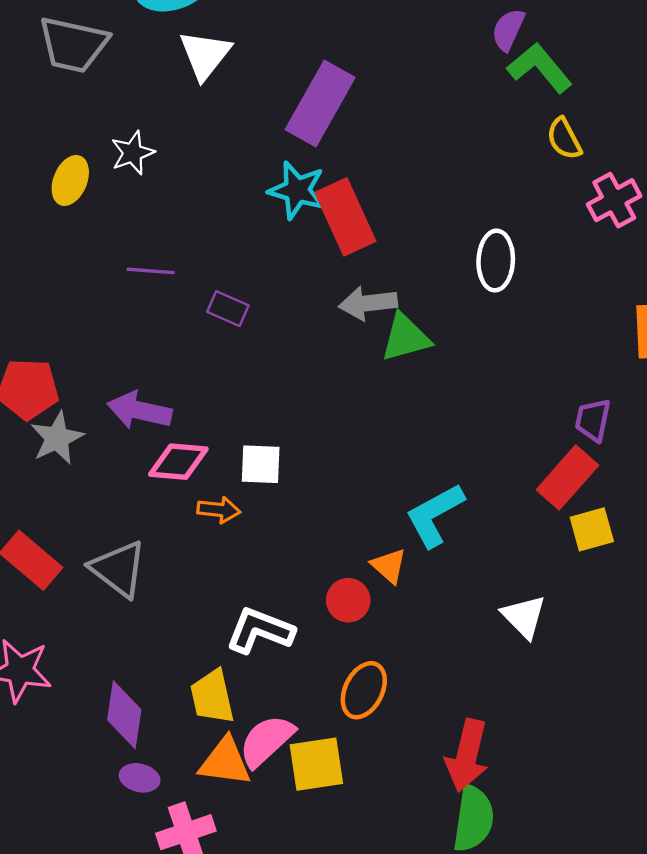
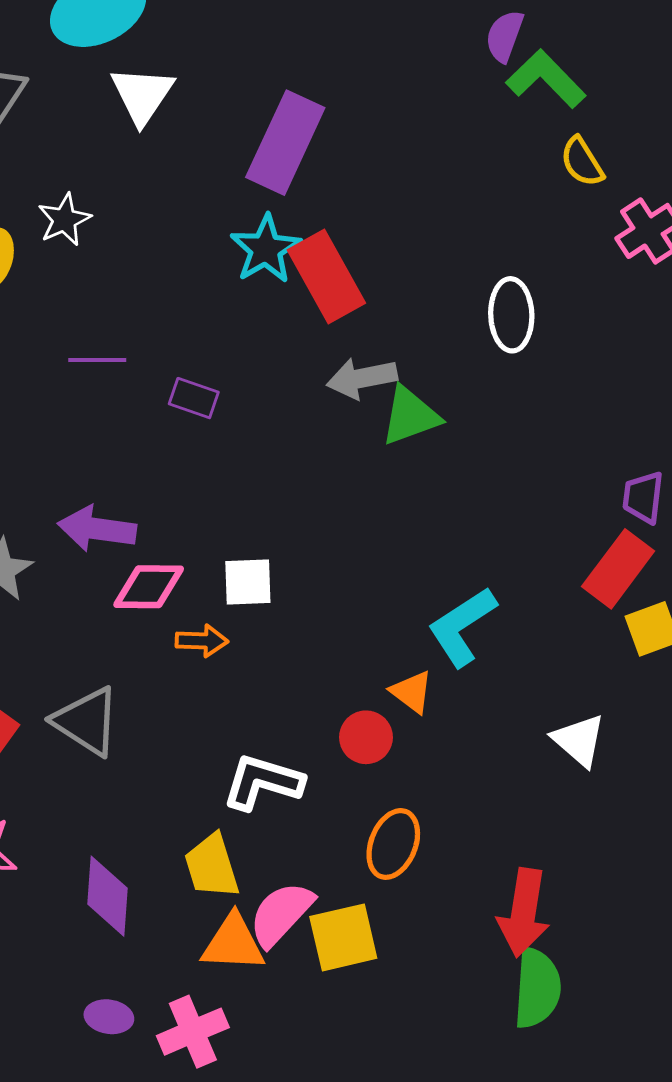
cyan star: (297, 190) -> (266, 249), turned 30
purple ellipse: (140, 778) -> (109, 1017), moved

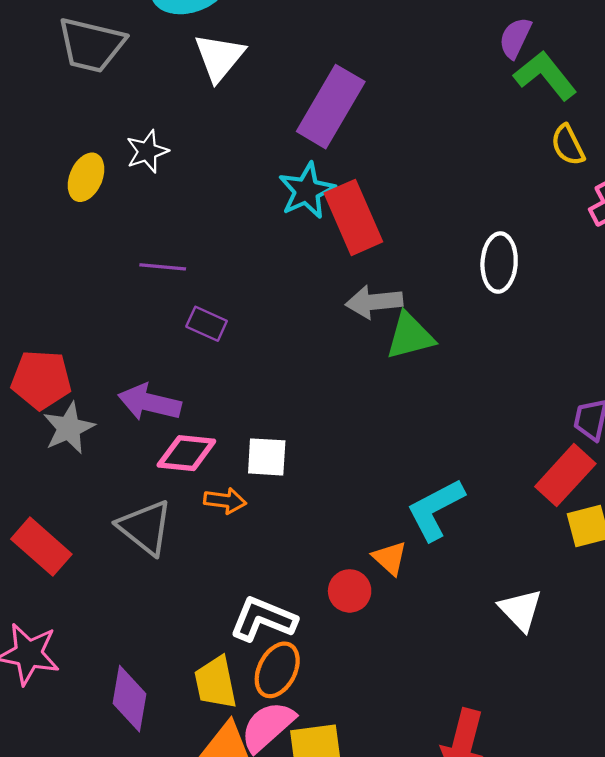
purple rectangle: (194, 398) -> (207, 324), moved
gray triangle: (87, 721) -> (145, 527), moved
orange ellipse: (393, 844) -> (277, 670), moved

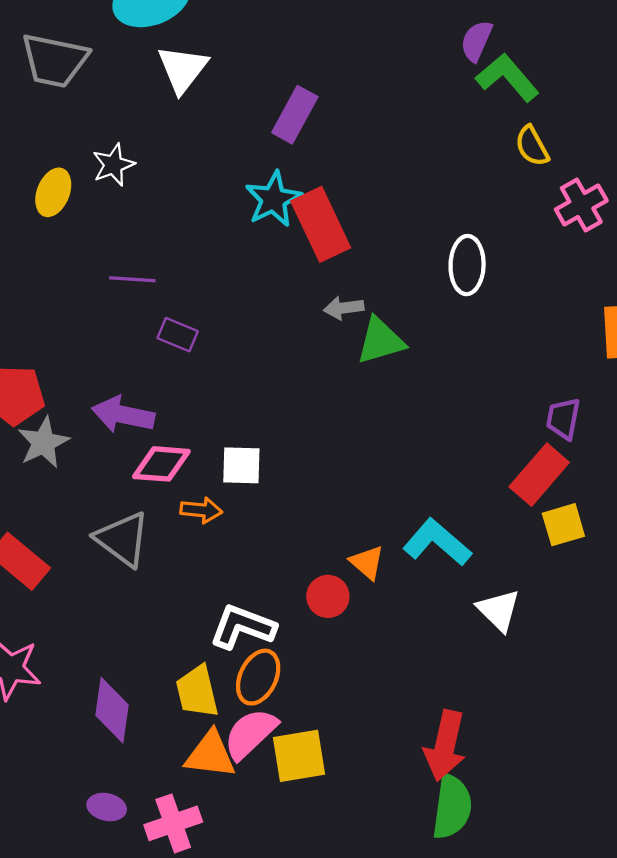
purple rectangle: (331, 107) -> (295, 115), size x0.7
gray arrow: (374, 302) -> (344, 308), size x0.7
cyan L-shape: (435, 509) -> (437, 542), moved, turned 70

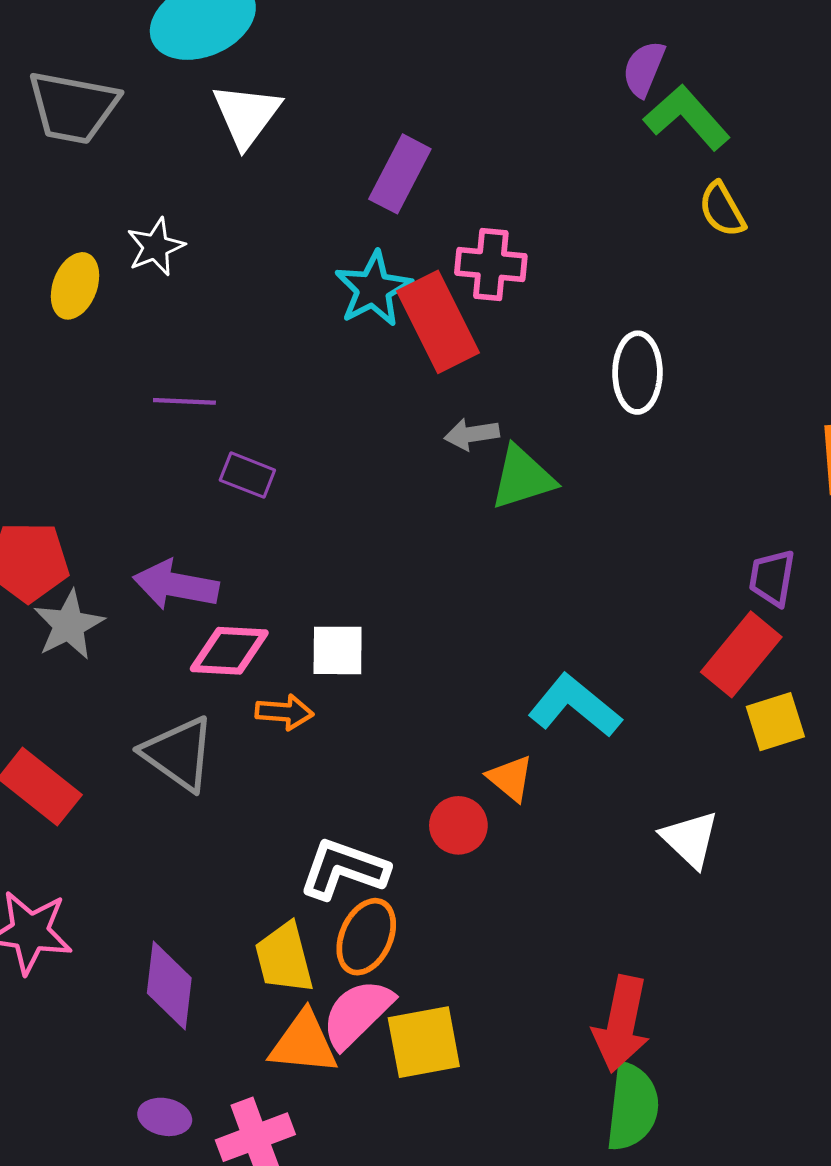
pink cross: (581, 205) -> (491, 264), moved, turned 36
cyan L-shape: (437, 542) -> (575, 706), moved

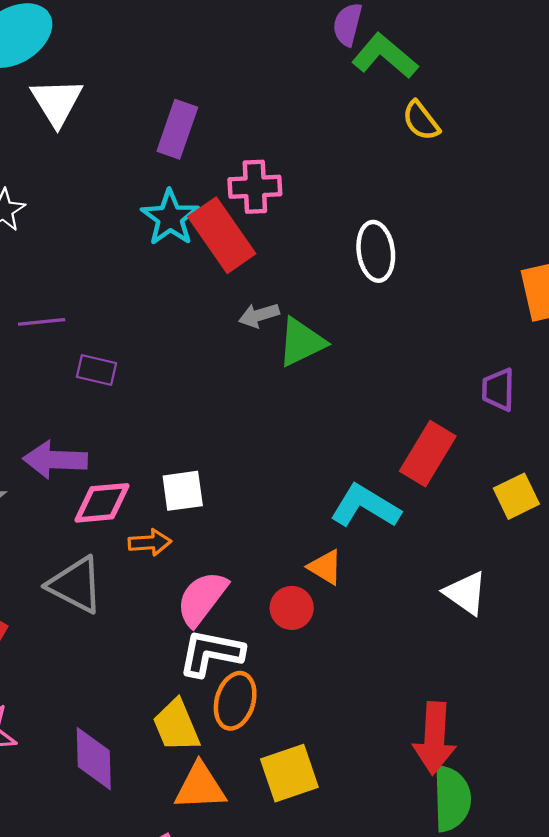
red rectangle: (741, 654) -> (428, 454), moved
pink semicircle: (357, 1014) -> (202, 598), moved

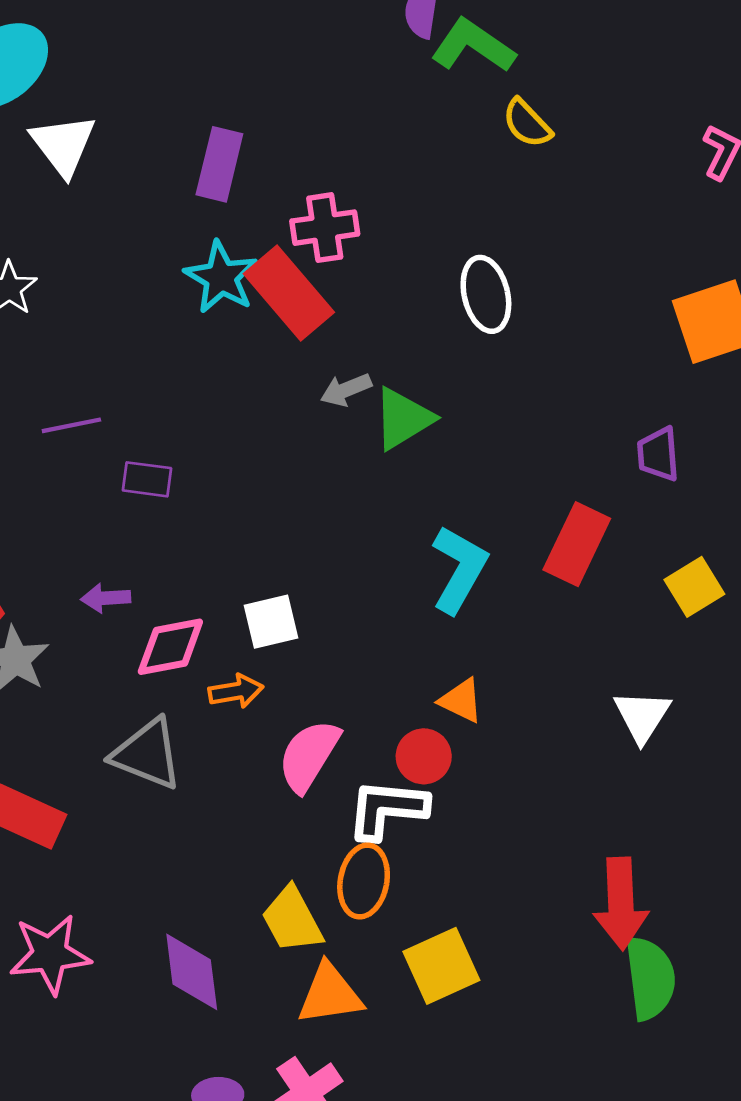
purple arrow: (55, 460) -> (106, 598), size x0.6
cyan L-shape: (365, 506) -> (459, 569), moved, turned 94
white triangle: (466, 593) -> (642, 716), turned 33
white L-shape: (211, 653) -> (387, 809), moved

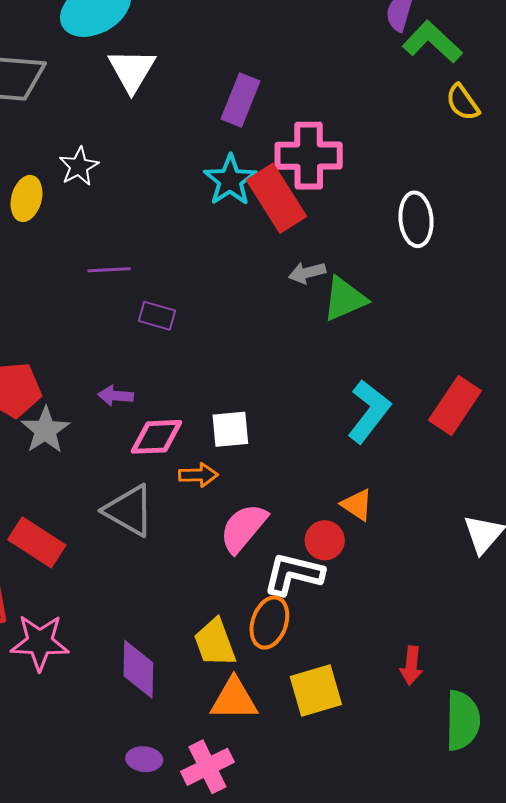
pink cross: (325, 228) -> (309, 156), size x1.4
red arrow: (621, 904) -> (411, 666), moved, size x0.6

